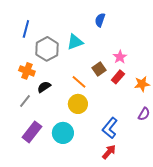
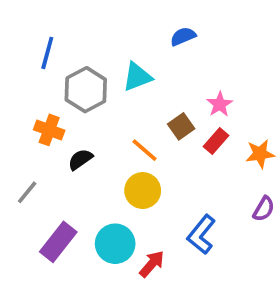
blue semicircle: (100, 20) -> (183, 36), turned 48
gray line: (25, 101) -> (27, 192), moved
red arrow: (109, 152) -> (152, 264), moved

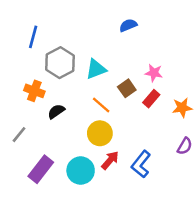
cyan triangle: (137, 77) -> (96, 69), moved
pink star: (220, 104) -> (154, 73), turned -30
red arrow: (152, 264) -> (110, 160), moved

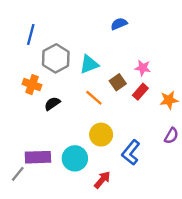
yellow circle: (100, 133) -> (101, 135), moved
gray line: (19, 135) -> (18, 174), moved
red arrow: (110, 160) -> (102, 180), moved
purple rectangle: (41, 169) -> (38, 157), turned 50

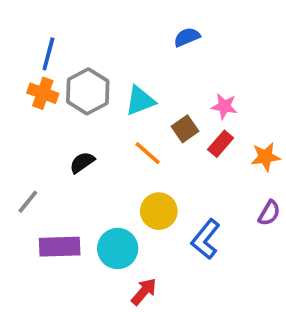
orange cross: (32, 85) -> (43, 93), moved
gray line: (18, 174) -> (28, 202), moved
red arrow: (102, 180) -> (144, 292), moved

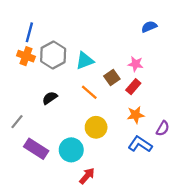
blue semicircle: (187, 37) -> (149, 27), moved
orange star: (265, 157) -> (136, 115), moved
blue L-shape: (206, 239) -> (140, 144), moved, turned 85
purple rectangle: (60, 247) -> (36, 149), turned 35

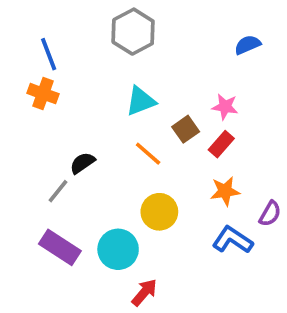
blue line: (29, 32) -> (49, 54), turned -36
gray hexagon: (53, 55) -> (133, 32), moved
gray line: (17, 122) -> (58, 191), moved

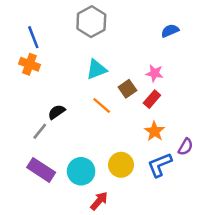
orange star: (225, 191) -> (155, 131), turned -30
yellow circle: (159, 212) -> (121, 165), moved
blue L-shape: (233, 240) -> (160, 165), turned -56

